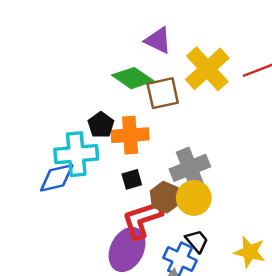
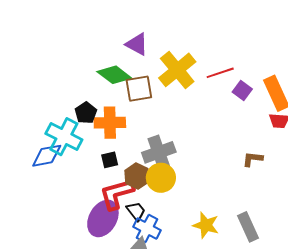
cyan cross: (76, 154) -> (64, 137), turned 30
black trapezoid: (197, 241) -> (136, 211), moved

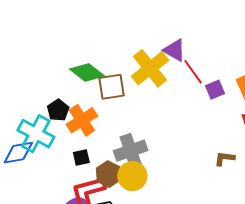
purple triangle: (137, 44) -> (175, 50), moved
red line: (220, 73) -> (193, 72), turned 72
purple square: (242, 90) -> (215, 90), turned 30
orange cross: (110, 123) -> (82, 120), turned -32

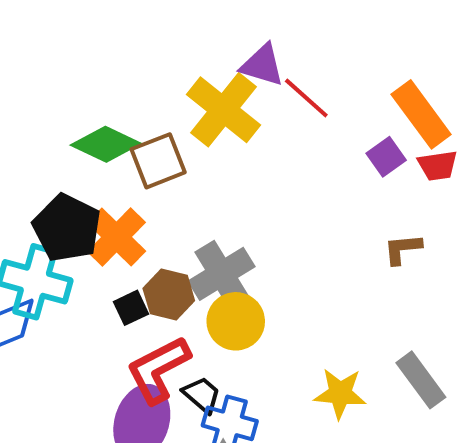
purple square: (215, 90) -> (386, 157), moved
black pentagon: (58, 110) -> (67, 228), size x1.6
brown hexagon: (108, 174) -> (169, 294), moved

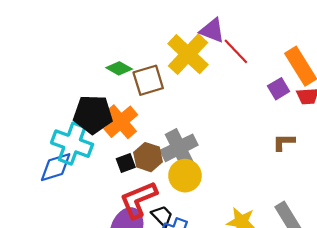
green diamond: (106, 144) -> (119, 68), size x0.7
black pentagon: (67, 228) -> (93, 114), turned -30

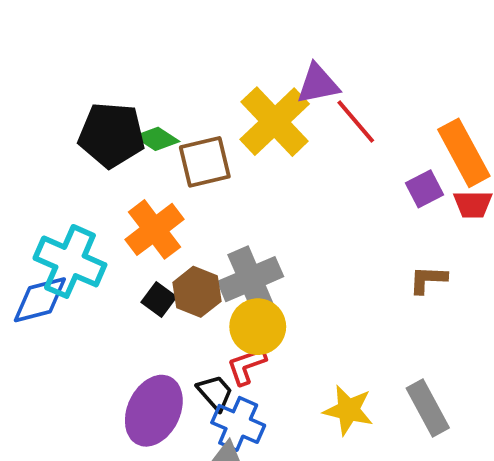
purple triangle: (212, 30) -> (318, 84), turned -36
black pentagon: (93, 114) -> (112, 135), moved
black square: (126, 163) -> (159, 299), turned -36
red L-shape: (138, 200) -> (247, 366), moved, size x0.6

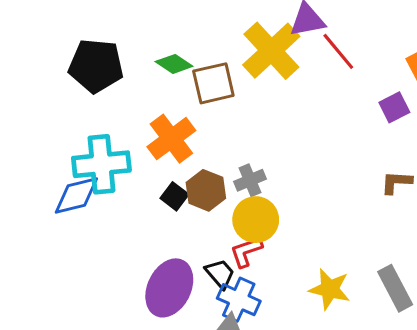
black pentagon: (112, 135) -> (96, 66), moved
cyan cross: (70, 261) -> (101, 164), turned -30
gray cross: (250, 279) -> (250, 180), size x0.6

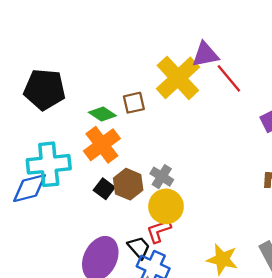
green diamond: (174, 64) -> (102, 114), moved
brown square: (213, 83) -> (134, 103), size x0.7
gray cross: (250, 180) -> (162, 177), turned -35

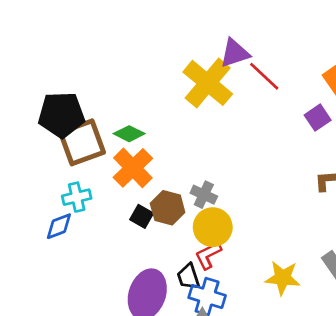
brown square: (134, 103) -> (82, 142), moved, size x1.8
cyan cross: (49, 164) -> (77, 197), size x0.6
blue diamond: (30, 188) -> (59, 226), size x0.7
black trapezoid: (139, 248) -> (188, 277), turned -150

